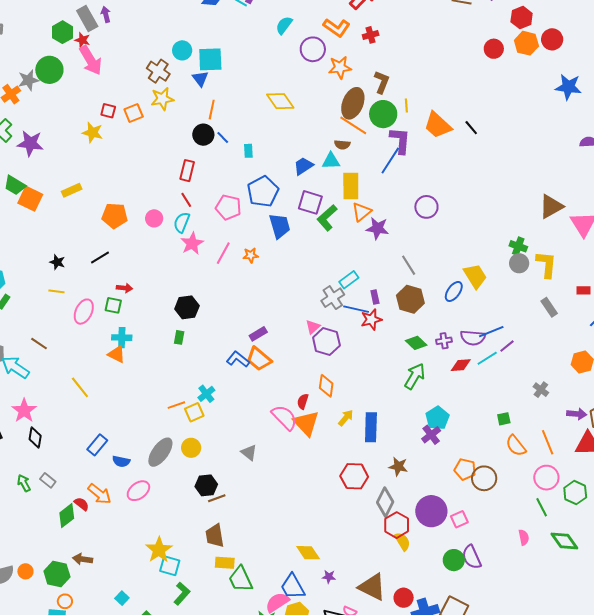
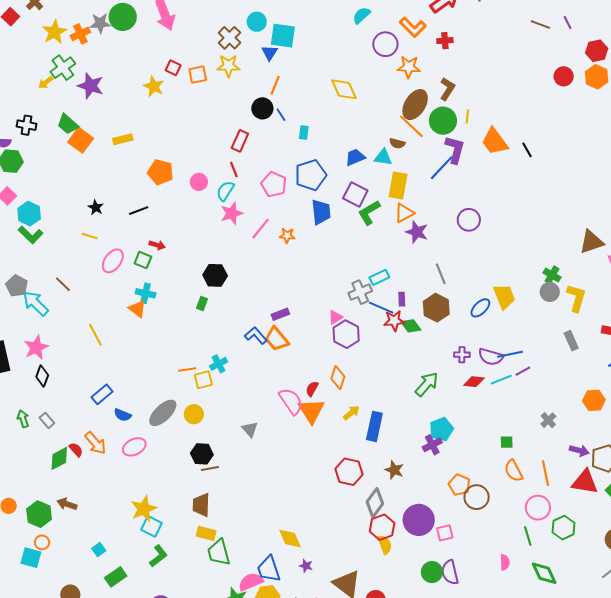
green diamond: (416, 343) -> (411, 326), moved

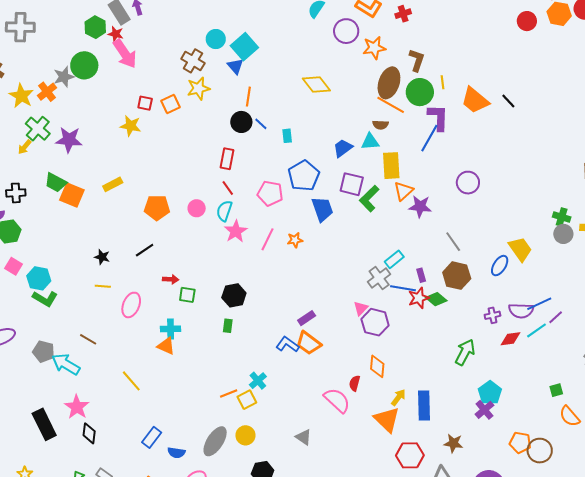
cyan square: (283, 36) -> (244, 47), turned -36
green square: (143, 260) -> (187, 295), moved
orange triangle: (311, 411) -> (387, 420), moved

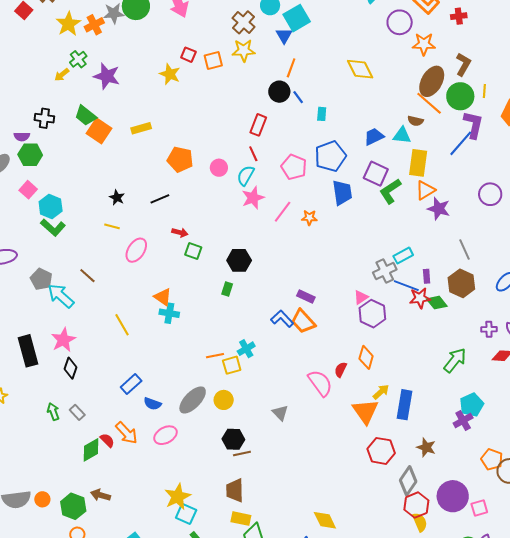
green cross: (38, 129) -> (78, 59), size x0.7
purple rectangle: (307, 318) -> (306, 297), turned 48
cyan cross: (171, 329) -> (169, 313), moved

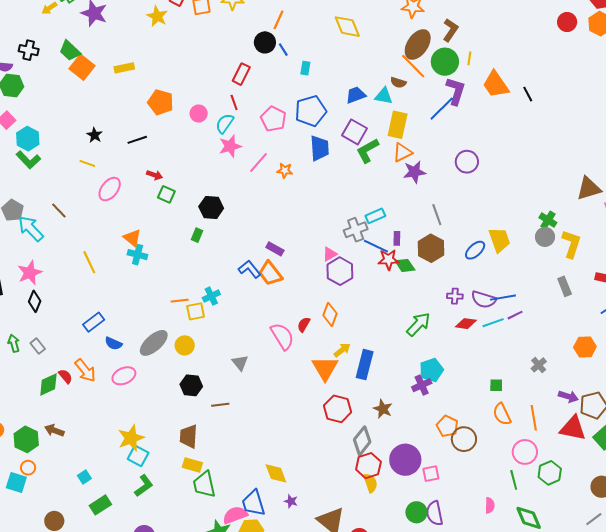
purple star: (439, 209) -> (414, 172), turned -30
brown line: (242, 454) -> (220, 405), moved

